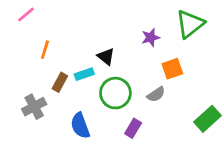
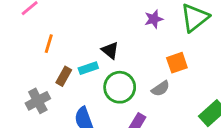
purple star: (151, 38) -> (154, 19), moved

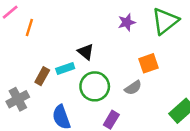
orange line: (49, 44) -> (29, 27), moved

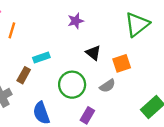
purple star: (127, 22) -> (76, 21), moved
black triangle: (86, 52) -> (93, 53), moved
cyan rectangle: (65, 68) -> (41, 58), moved

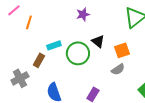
green circle: (72, 85) -> (78, 53), moved
gray semicircle: (107, 86) -> (118, 69), moved

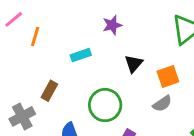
black triangle: (98, 41) -> (134, 64), turned 32
cyan rectangle: (54, 45) -> (81, 55), moved
green circle: (78, 53) -> (105, 105), moved

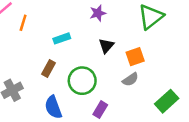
purple star: (112, 25) -> (98, 13), moved
brown rectangle: (49, 91) -> (48, 69), moved

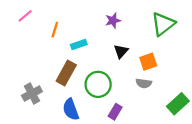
orange line: (23, 23) -> (55, 30), moved
brown rectangle: (48, 69) -> (66, 73), size x1.5
gray semicircle: (130, 79) -> (144, 83), turned 42

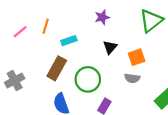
pink line: (25, 16) -> (20, 32), moved
gray cross: (32, 93) -> (15, 81), moved

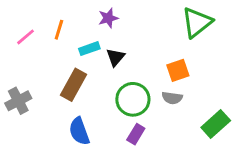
purple star: (102, 17) -> (108, 18), moved
black triangle: (110, 47) -> (116, 57), moved
green circle: (88, 79) -> (133, 99), moved

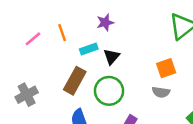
orange line: (59, 30) -> (62, 33), turned -36
green circle: (133, 99) -> (109, 91), moved

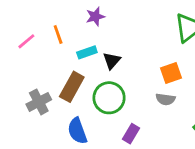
purple star: (105, 22) -> (95, 17), moved
gray cross: (27, 95) -> (39, 102), moved

